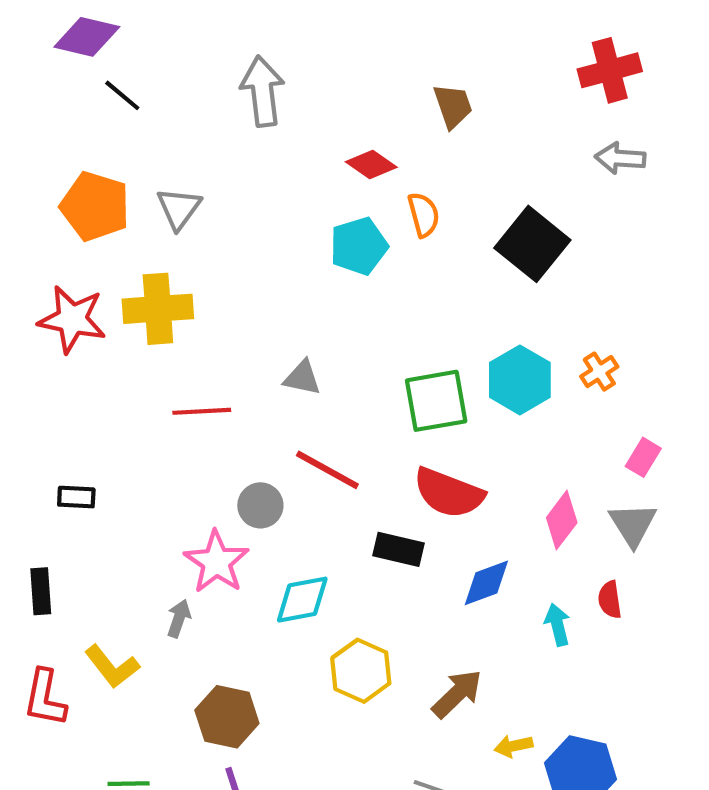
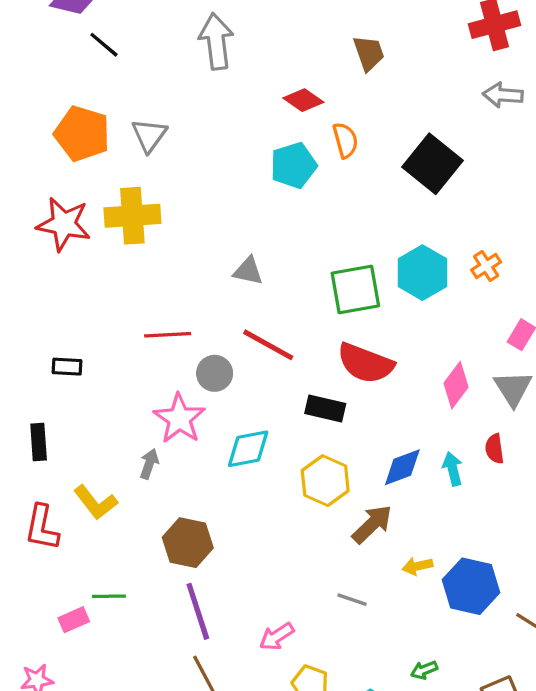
red line: (202, 411) -> (168, 335), moved
blue diamond: (486, 583) -> (402, 467), moved
yellow hexagon: (361, 671) -> (325, 481), moved

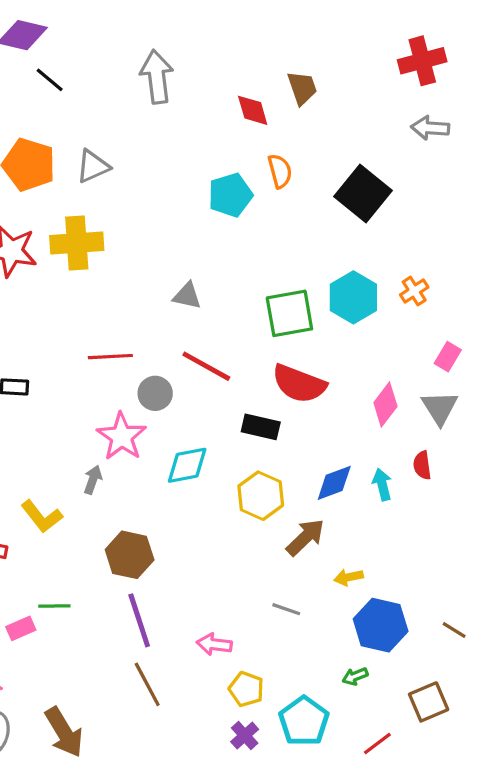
red diamond: (303, 100) -> (253, 110), moved, turned 39
gray triangle: (149, 135) -> (93, 166), turned 30
blue hexagon: (471, 586) -> (381, 625), moved
pink arrow: (277, 636) -> (214, 644), turned 40

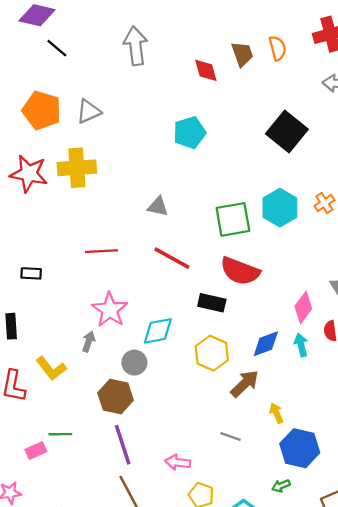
orange semicircle: (280, 171) -> (278, 48), moved
gray circle: (155, 393) -> (134, 363), moved
pink diamond: (385, 405) -> (303, 307), moved
yellow arrow: (349, 577) -> (276, 413), turned 78

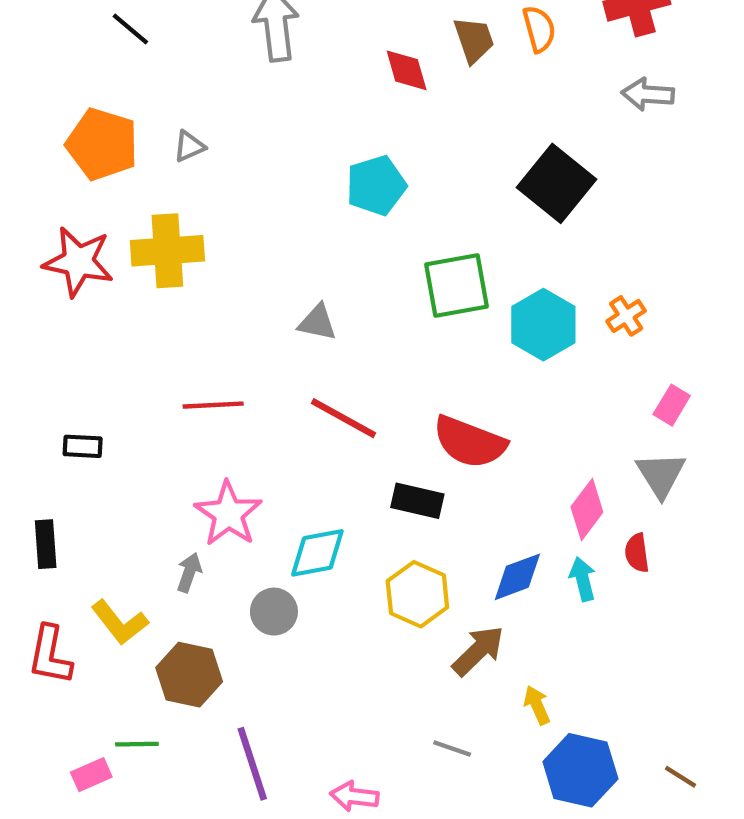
gray triangle: (89, 111) -> (189, 146), size x0.7
green square: (233, 219) -> (457, 286), moved
brown hexagon: (116, 397) -> (189, 675), moved

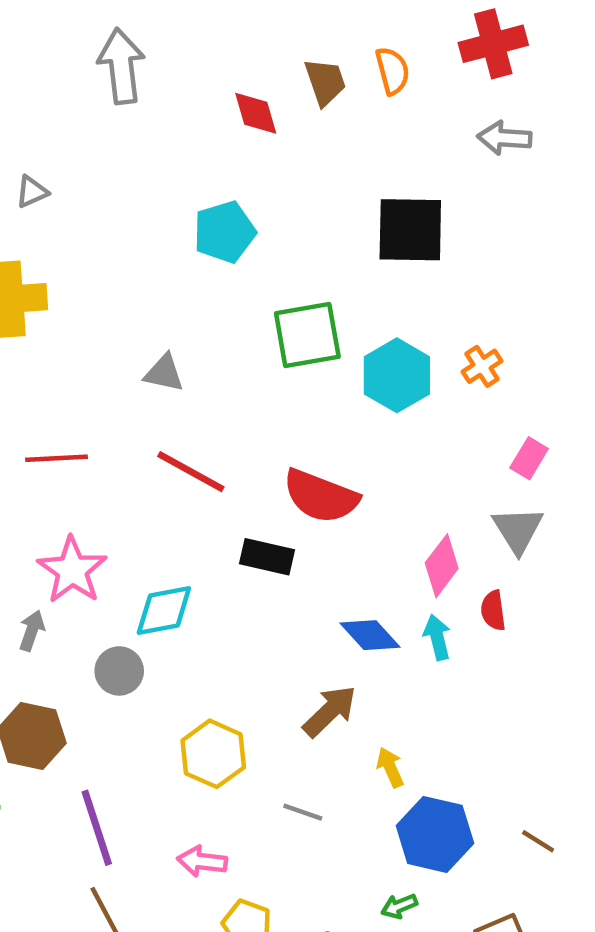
black square: (557, 183) -> (410, 230), turned -38
blue diamond: (517, 577) -> (370, 635), turned 68
yellow hexagon: (417, 594) -> (213, 754), moved

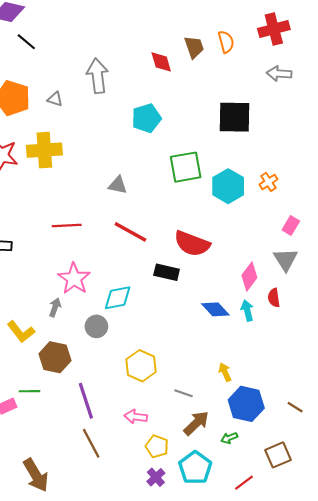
gray arrow: (121, 66) -> (97, 76), moved
gray triangle: (32, 192) -> (55, 99), turned 42
brown arrow: (330, 711) -> (196, 423), moved

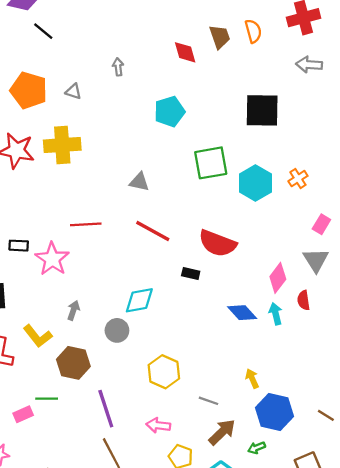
gray arrow: (97, 76) -> (118, 67), size x0.5
black rectangle: (167, 272) -> (191, 273), size x0.7
pink star: (74, 279) -> (52, 259), moved

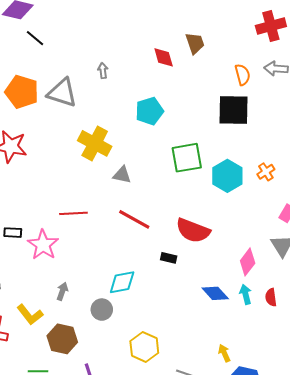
orange semicircle: (253, 31) -> (243, 75), moved
gray triangle: (73, 91) -> (62, 93), size x2.0
yellow cross: (62, 145) -> (95, 143), moved, turned 32
red semicircle: (304, 300) -> (271, 297), moved

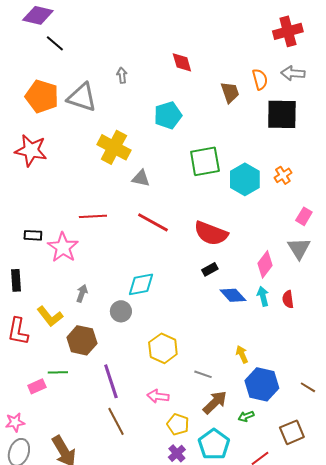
brown trapezoid: (195, 43) -> (230, 92), moved
black square: (233, 110) -> (282, 114), moved
black rectangle: (169, 258) -> (210, 269), moved, turned -42

